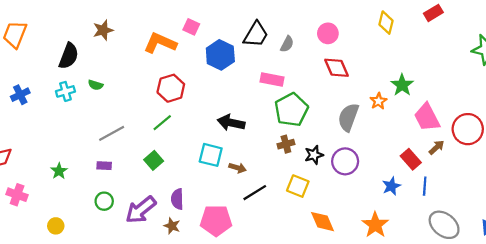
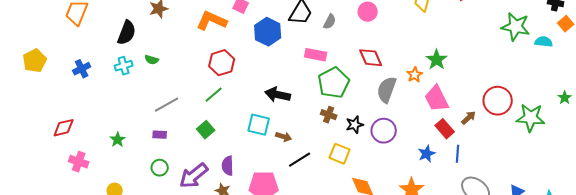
red diamond: (337, 68) -> (371, 58), moved
pink trapezoid: (427, 117) -> (437, 99), moved
brown cross: (286, 144) -> (329, 115), turned 35

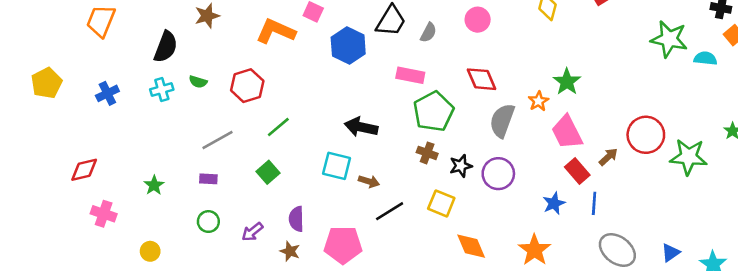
red hexagon: (222, 63) -> (247, 86), moved
purple arrow: (194, 176) -> (252, 232), size x0.6

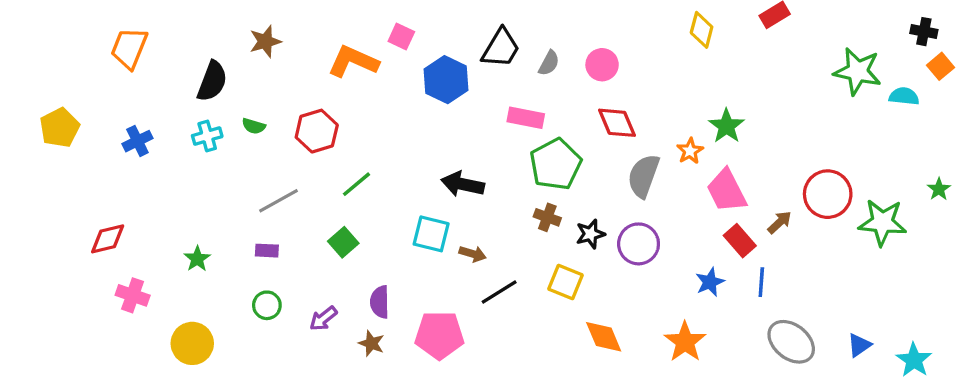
pink circle: (478, 20) -> (602, 65), moved
yellow circle: (150, 251) -> (192, 343), size x1.6

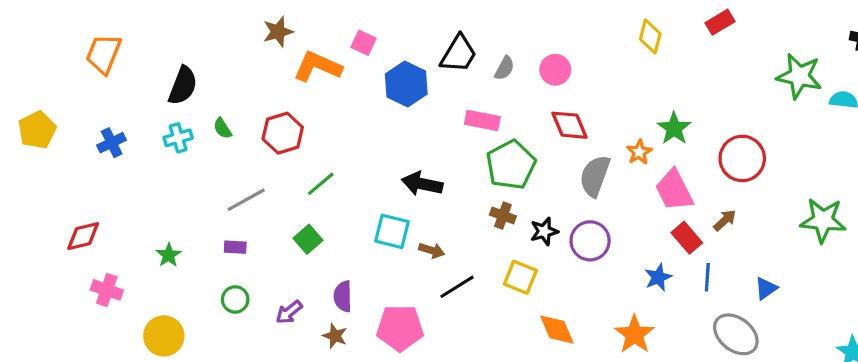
brown star: (265, 41) -> (278, 32), moved
green semicircle: (254, 126) -> (222, 128), turned 40
red circle: (828, 194) -> (742, 158), moved
blue triangle: (859, 345) -> (766, 288), moved

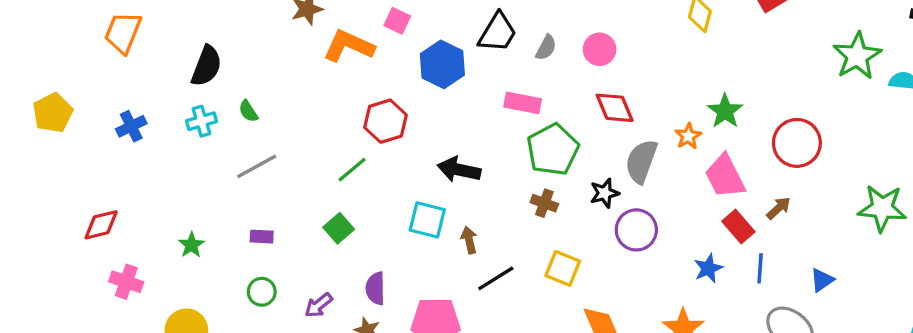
green star: (799, 76) -> (857, 56), turned 30
red hexagon: (283, 133) -> (385, 121), moved
gray line: (246, 200) -> (257, 166), moved
black star: (544, 231) -> (605, 193), moved
brown arrow: (432, 250) -> (469, 240), turned -120

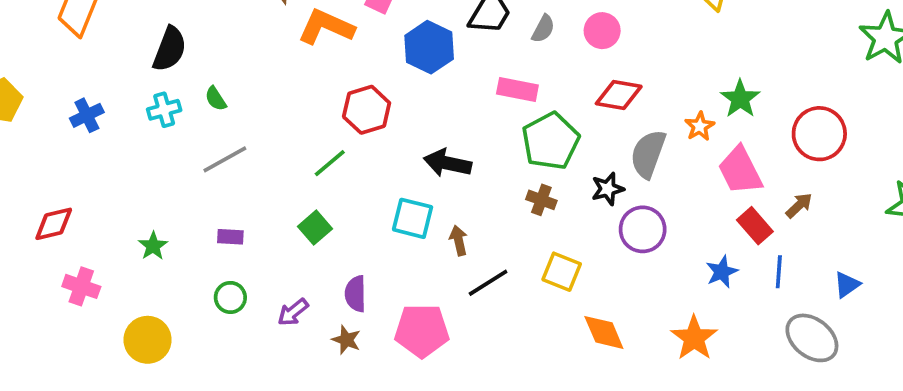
red diamond: (615, 108) -> (619, 95), turned -57

